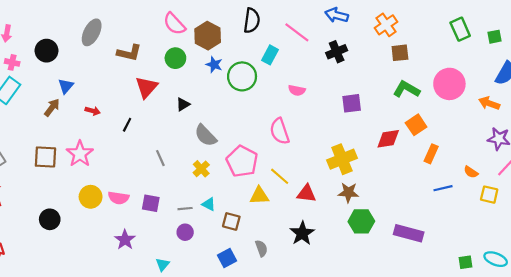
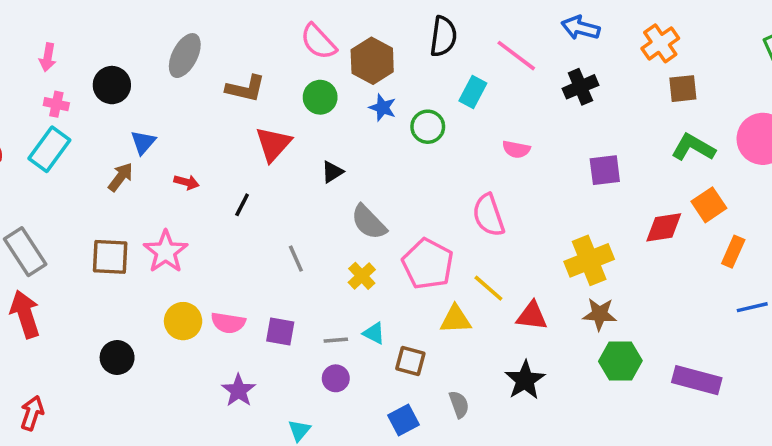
green circle: (242, 76) -> (428, 127), size x0.7

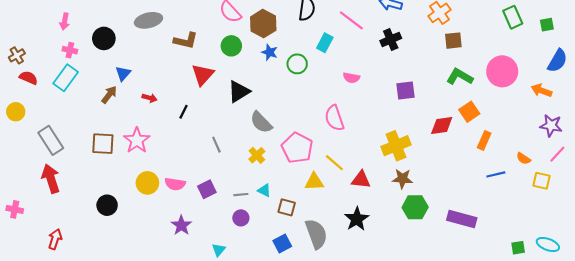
gray ellipse: (185, 56) -> (148, 20), turned 50
black triangle: (332, 172) -> (239, 92), size x1.6
purple square: (280, 331) -> (207, 189), turned -36
gray semicircle: (459, 404) -> (316, 234), size x1.8

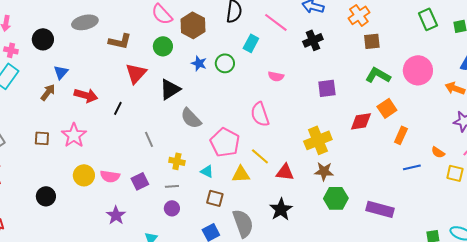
blue star: (270, 52) -> (199, 63), moved
red arrow: (150, 98) -> (86, 95), size x1.6
brown square: (103, 144) -> (42, 138), size x0.7
yellow cross: (257, 155) -> (177, 161), moved, turned -35
cyan triangle: (264, 190) -> (207, 171), moved

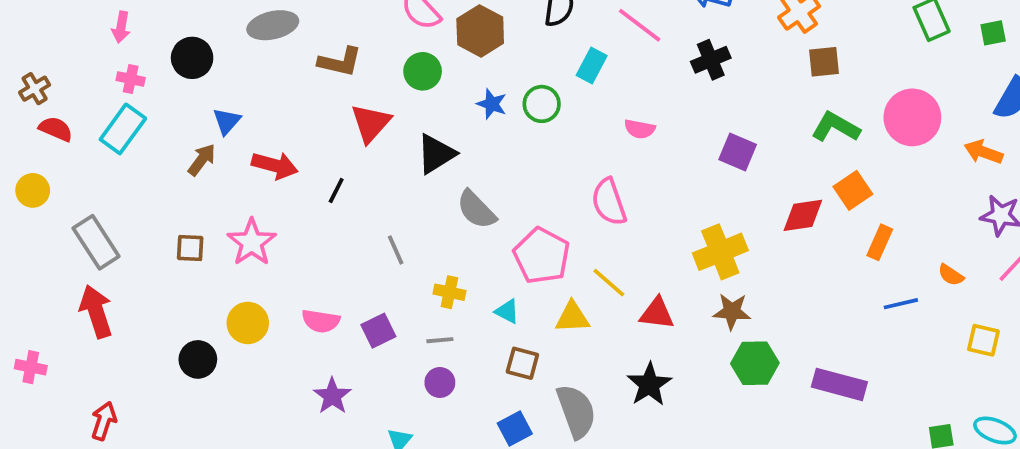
purple square: (327, 88) -> (738, 152), turned 30
yellow square: (455, 173) -> (983, 340), moved
yellow circle: (84, 175) -> (248, 323), moved

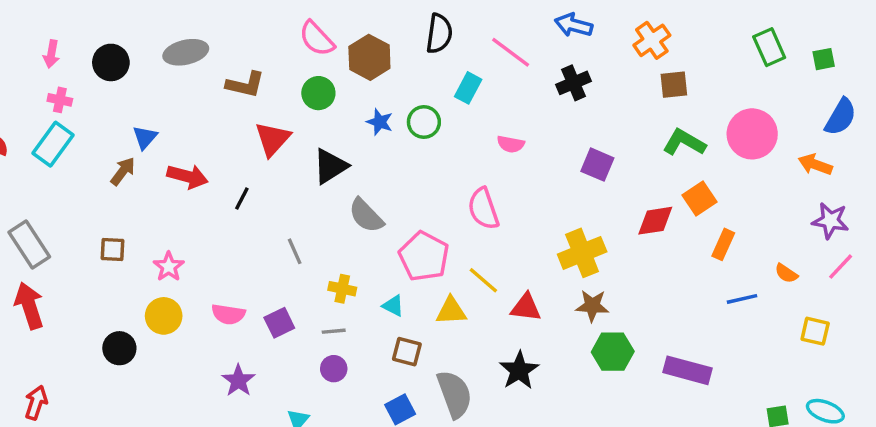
black circle: (192, 58) -> (111, 62), moved
pink star: (252, 242) -> (169, 267), moved, size x0.7

